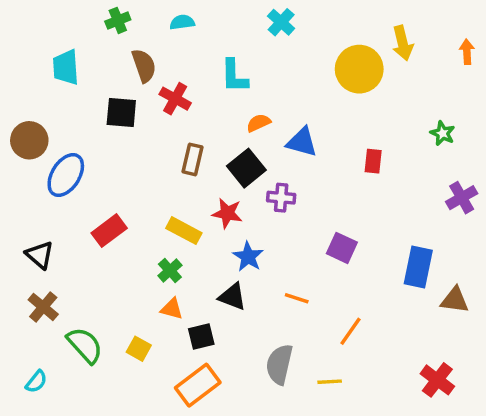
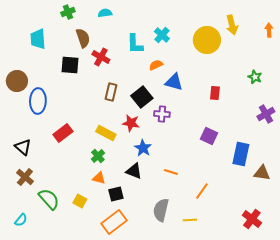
cyan cross: (281, 22) -> (162, 35), moved
orange semicircle: (259, 123) -> (156, 65), moved
blue ellipse: (66, 175) -> (38, 101), turned -30
purple square: (342, 248) -> (209, 136), moved

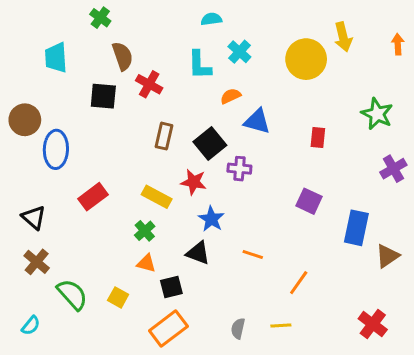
green cross: (68, 12) -> (100, 18), turned -32
cyan semicircle: (105, 13) -> (211, 19), moved
green star: (255, 77) -> (377, 114), size x1.5
brown triangle: (262, 173) -> (387, 256), turned -42
gray semicircle: (161, 210) -> (238, 328), moved, size x0.6

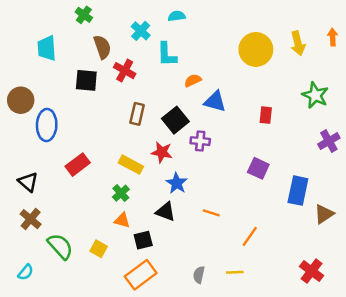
yellow arrow: (343, 37) -> (298, 43), moved
cyan cross: (239, 52) -> (141, 31), moved

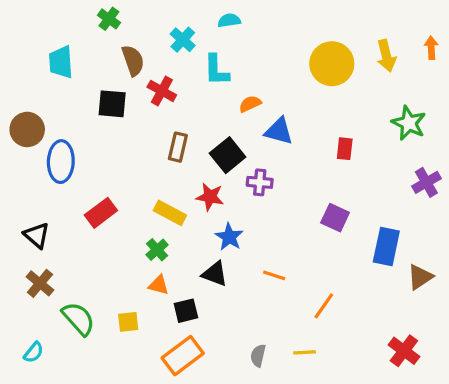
yellow square: (99, 249) -> (128, 322), turned -35

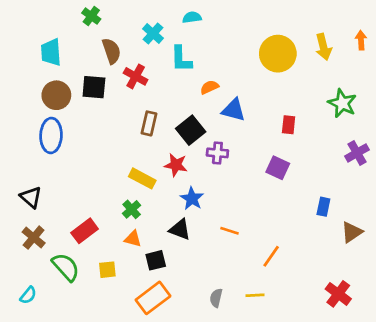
brown circle: (27, 129) -> (56, 95), moved
red rectangle: (101, 213) -> (85, 231), moved
purple square: (335, 218) -> (278, 168), moved
blue rectangle: (386, 247) -> (323, 207), size x0.6

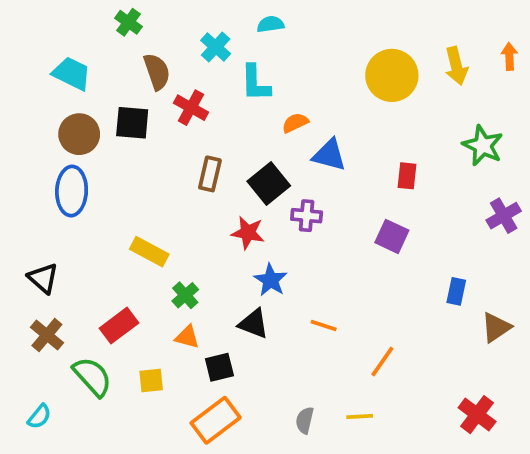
cyan trapezoid: (51, 52) -> (72, 74), turned 120
yellow rectangle: (142, 178) -> (149, 252), moved

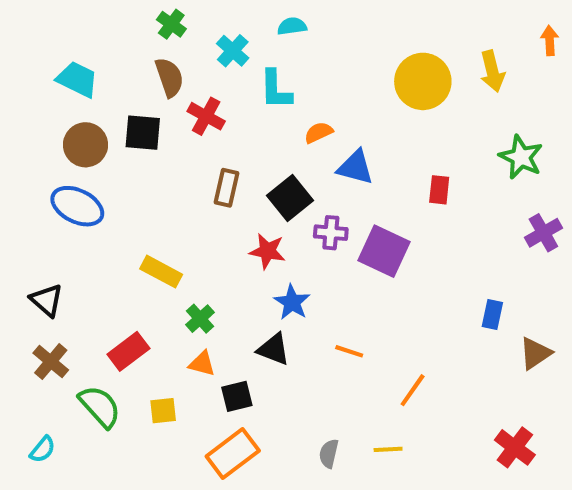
green cross: (128, 22) -> (171, 24), moved
orange arrow: (509, 56) -> (550, 41), moved
blue ellipse: (72, 191) -> (77, 206), turned -66
purple square: (392, 236) -> (384, 251), moved, size x1.4

